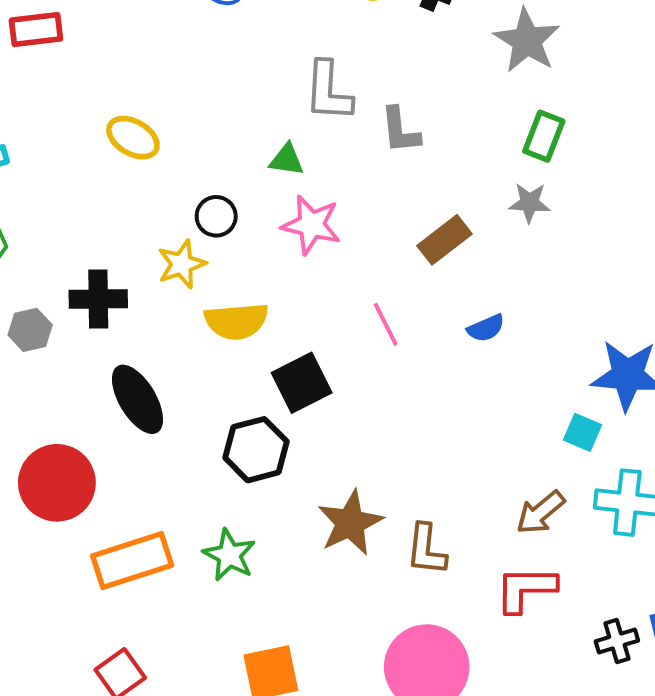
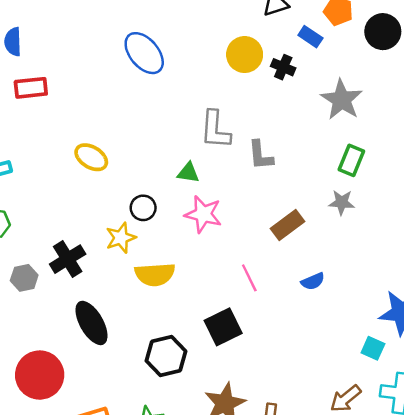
black cross: (98, 299) -> (68, 259), turned -32
black square: (302, 383) -> (223, 327), moved

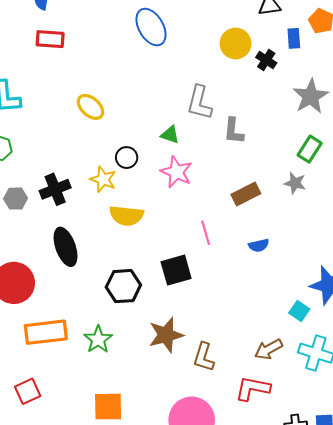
blue rectangle: (310, 37) -> (294, 38), turned 42
yellow star: (121, 238) -> (103, 179), turned 30

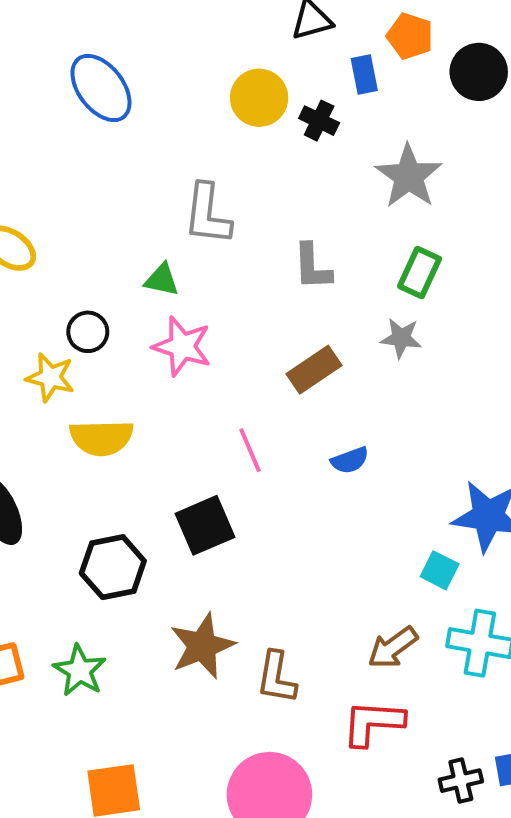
gray L-shape: (234, 131) -> (312, 267), moved

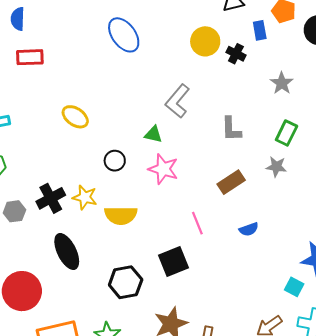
gray star: (409, 176) -> (282, 83), size x0.7
gray L-shape: (207, 214) -> (178, 101), turned 32
yellow star: (50, 377) -> (85, 197), moved

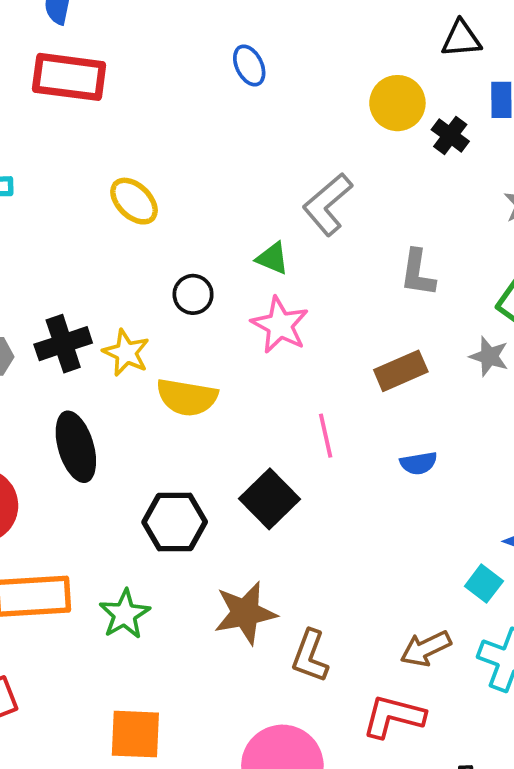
blue ellipse: (124, 35) -> (249, 65), size x0.6
red rectangle: (30, 57) -> (69, 77), size x1.4
black square: (173, 262) -> (270, 499), turned -32

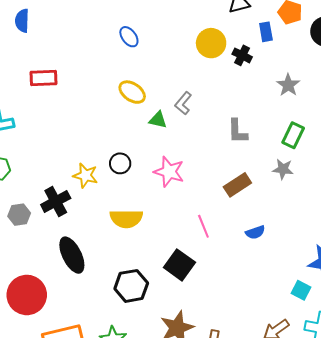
red rectangle: (69, 77) -> (44, 78), moved, size x0.7
yellow ellipse: (134, 201) -> (132, 92), moved
gray L-shape: (328, 204) -> (183, 103), size x0.7
green triangle: (272, 258) -> (158, 120), moved
yellow star: (126, 353) -> (85, 176), moved

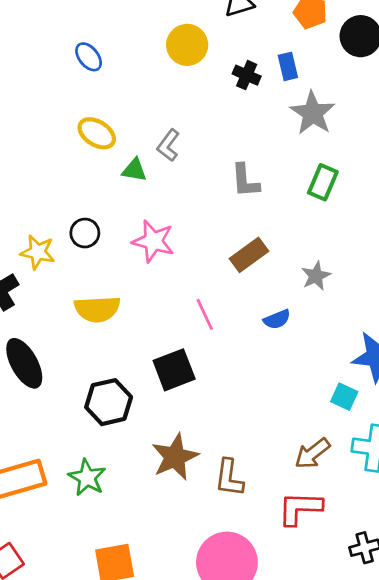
blue rectangle: (266, 32) -> (288, 66), moved
yellow circle: (211, 43) -> (187, 45), moved
gray star: (288, 85) -> (313, 113), size x1.4
gray star: (283, 169) -> (316, 276), moved, turned -30
black square: (179, 265) -> (174, 370), turned 36

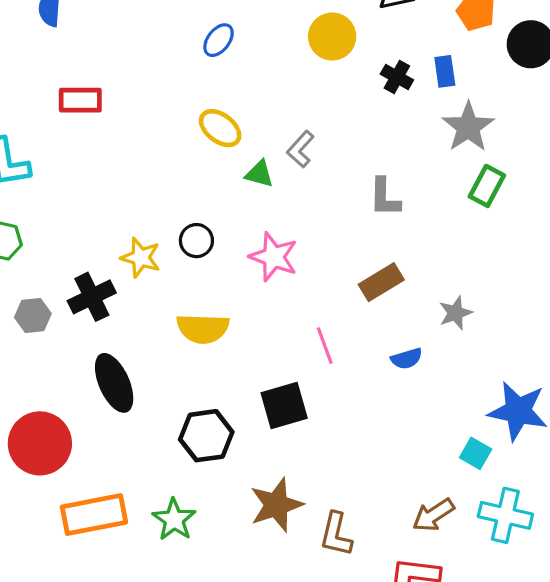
blue ellipse: (89, 57) -> (219, 40), turned 72
green rectangle: (323, 182) -> (487, 186), moved

